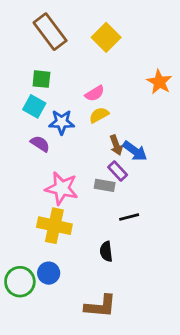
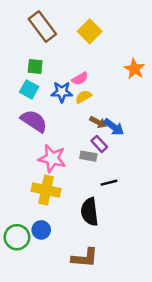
blue star: (62, 122) -> (62, 92), moved
purple semicircle: (40, 144) -> (34, 121), size x1.6
brown arrow: (116, 145) -> (98, 122), turned -42
black semicircle: (106, 251) -> (90, 212), size x1.6

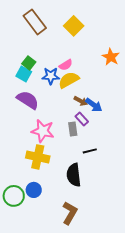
green square: (35, 66) -> (29, 63), moved, turned 32
yellow semicircle: (84, 97) -> (69, 80), size x1.5
gray rectangle: (88, 156) -> (73, 129), turned 72
brown L-shape: (85, 258) -> (70, 213), turned -65

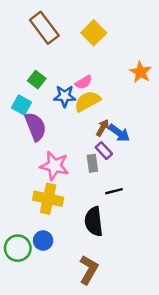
cyan square: (24, 74) -> (22, 105), moved
purple semicircle: (28, 100) -> (35, 127), turned 35
brown arrow: (81, 101) -> (103, 128), turned -88

